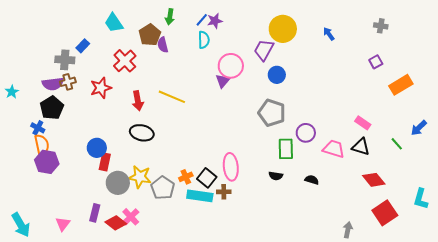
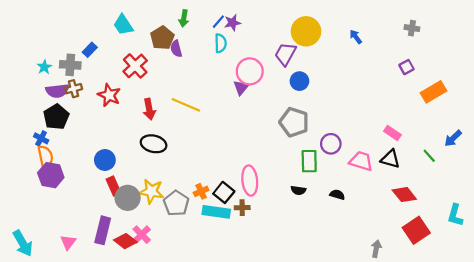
red star: (101, 88) -> (109, 95), turned -30
cyan star: (12, 92) -> (44, 67), moved
red rectangle: (105, 162) -> (114, 186), moved, turned -36
purple rectangle: (95, 213) -> (103, 230), size x1.4

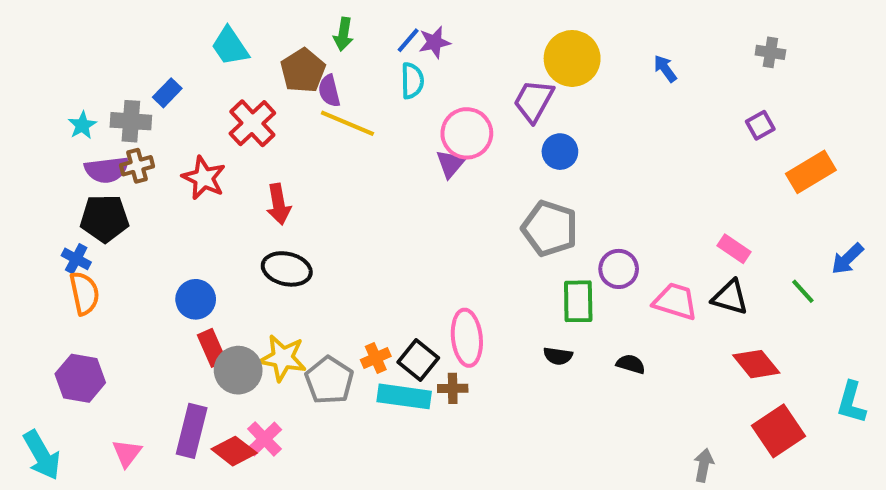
yellow line: (186, 105) -> (347, 123), moved
black pentagon: (56, 117) -> (105, 218), turned 30
purple hexagon: (51, 175) -> (80, 378), moved

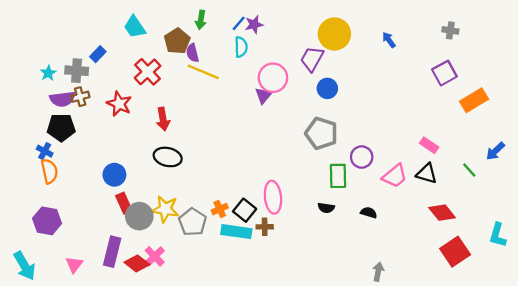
purple square: (760, 125) -> (444, 73), size x1.5
pink trapezoid: (675, 301) -> (395, 176), turned 124
gray arrow: (704, 465) -> (378, 272), moved

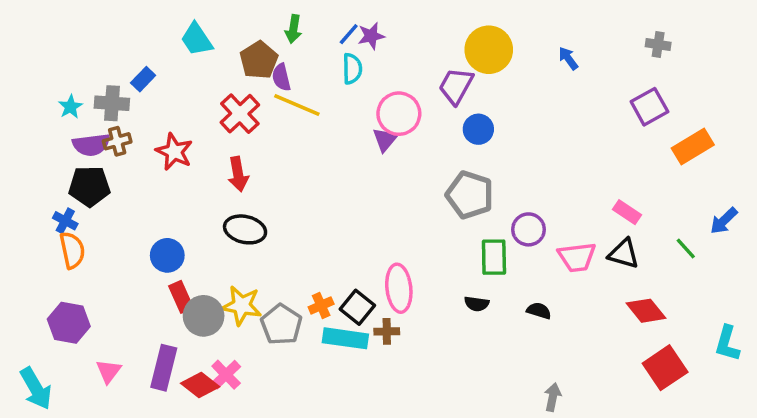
red cross: (148, 72) -> (240, 114), moved
pink trapezoid: (395, 176) -> (577, 257), turned 32
pink triangle: (74, 265) -> (108, 371), moved

